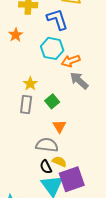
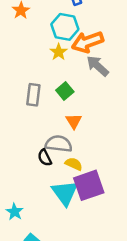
orange arrow: (71, 61) -> (88, 42), size x1.4
yellow star: (30, 84) -> (59, 52), moved
black semicircle: (46, 167) -> (45, 158), moved

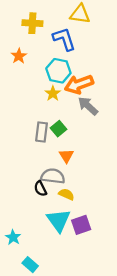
gray rectangle: (33, 95) -> (41, 132), moved
purple square: (89, 185) -> (81, 225), moved, size x0.7

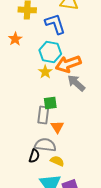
green square: (58, 129) -> (50, 103), turned 32
gray rectangle: (41, 132) -> (43, 115), moved
black semicircle: (40, 189) -> (34, 156), turned -136

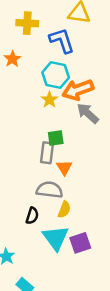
black semicircle: (34, 156) -> (32, 216), moved
yellow semicircle: (57, 161) -> (64, 210), turned 88

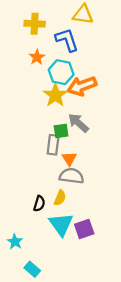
orange star: (12, 59) -> (37, 57), moved
yellow star: (49, 100) -> (55, 95), size x1.5
gray arrow: (88, 113) -> (78, 123), moved
gray semicircle: (49, 190) -> (71, 176), moved
yellow semicircle: (64, 210) -> (60, 198), moved

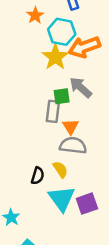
yellow semicircle: (60, 198) -> (60, 169), turned -56

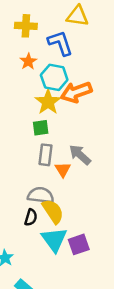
gray arrow: (81, 87) -> (80, 155), moved
green square: (62, 96) -> (41, 128), moved
gray semicircle: (73, 145) -> (41, 195), moved
yellow semicircle: (60, 169) -> (53, 211), size x1.5

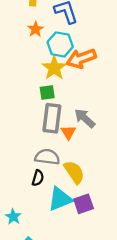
gray rectangle: (46, 155) -> (52, 118), size x1.4
yellow semicircle: (53, 211) -> (74, 172), moved
cyan triangle: (54, 240) -> (60, 199), turned 44

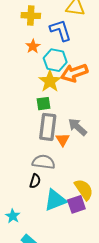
yellow semicircle: (74, 172) -> (84, 190), moved

